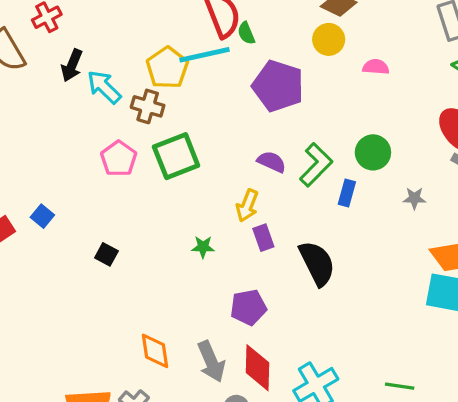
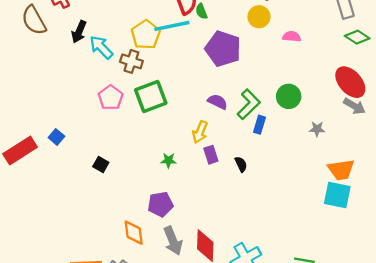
blue rectangle: (347, 193) -> (259, 125), moved
black semicircle: (317, 263) -> (241, 164), moved, size x0.5
purple pentagon: (248, 307) -> (160, 204), moved

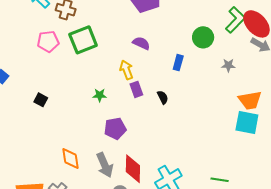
pink pentagon: (111, 98) -> (48, 41), turned 30
green L-shape: (249, 104) -> (235, 20), moved
yellow arrow: (200, 132) -> (126, 70), turned 138
purple pentagon: (160, 204) -> (115, 128), moved

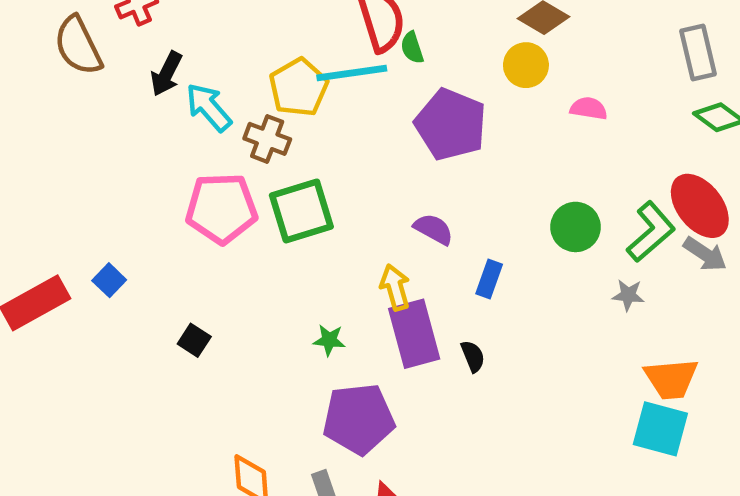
green L-shape: (235, 20) -> (651, 232), moved
pink pentagon: (48, 41) -> (221, 208), size x1.4
blue rectangle: (178, 63) -> (489, 279), moved
purple rectangle: (136, 89) -> (414, 334), size x1.8
purple pentagon: (115, 128) -> (359, 419), size x1.4

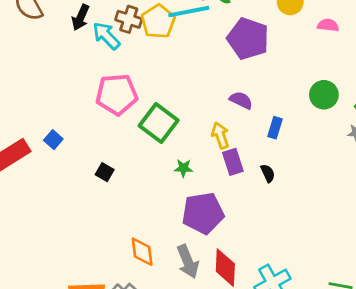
brown cross: (267, 139) -> (129, 19), moved
green square: (301, 211) -> (159, 123), moved, turned -33
purple rectangle: (414, 334) -> (233, 162), size x0.7

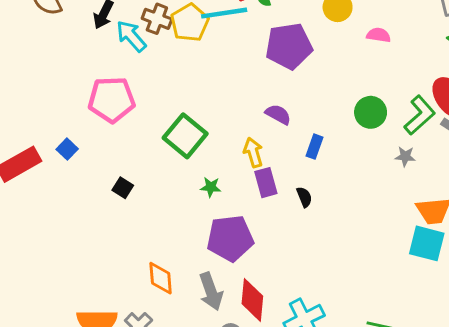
purple pentagon: (248, 39) -> (289, 46), turned -30
pink pentagon: (117, 94) -> (112, 100), moved

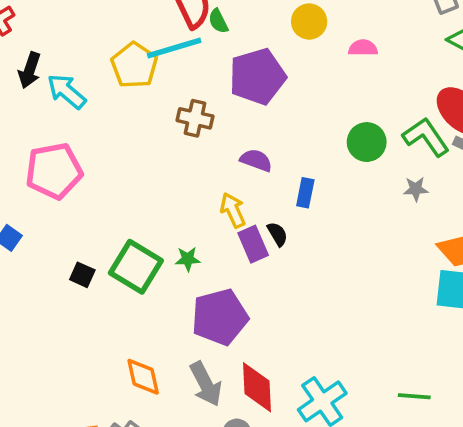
brown cross: (157, 19) -> (195, 118), moved
green L-shape: (420, 115) -> (426, 137), turned -75
green square: (185, 136) -> (136, 267), moved
black semicircle: (304, 197) -> (277, 234), moved

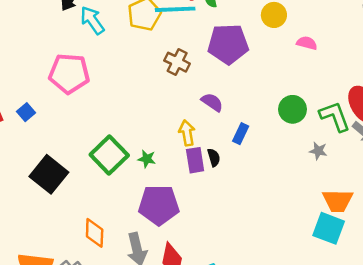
black square: (82, 275) -> (49, 174), moved, size x2.0

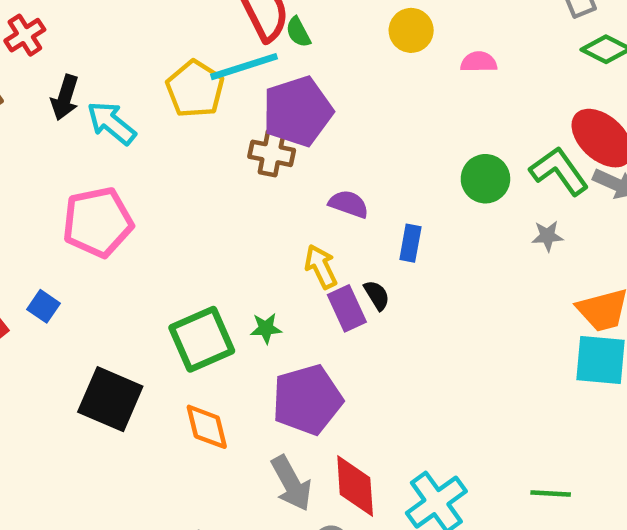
purple pentagon: (228, 44) -> (298, 111), moved
green square: (109, 155) -> (202, 339), turned 36
orange diamond: (95, 233) -> (207, 427), moved

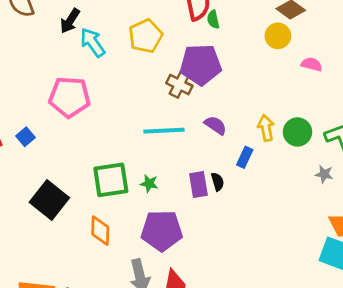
cyan line: (244, 67) -> (164, 131), moved
yellow arrow: (321, 267) -> (266, 128), moved

